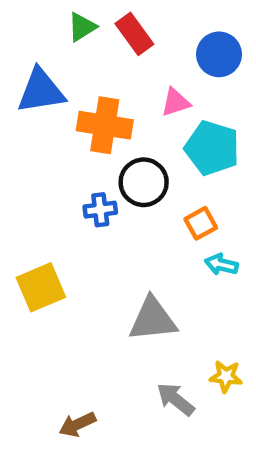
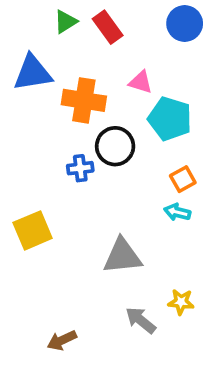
blue circle: (219, 54) -> (185, 23), moved
pink triangle: (176, 102) -> (141, 82), turned 35
orange square: (201, 223) -> (183, 179), moved

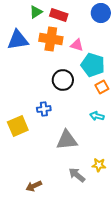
red rectangle: (108, 27) -> (59, 15), turned -36
orange cross: (84, 100) -> (51, 39), moved
blue cross: (80, 168) -> (44, 109), moved
orange square: (183, 179) -> (102, 87), moved

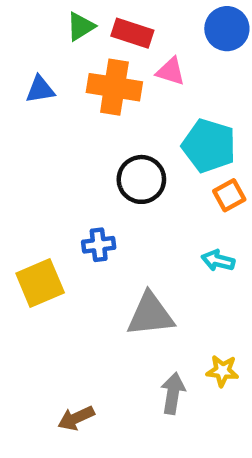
blue triangle: (18, 40) -> (40, 89), size x0.6
pink triangle: (77, 45) -> (171, 71), moved
gray arrow: (77, 175) -> (173, 393), turned 60

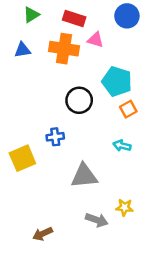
green triangle: (81, 26) -> (31, 15), moved
gray arrow: (173, 393) -> (97, 220), turned 100

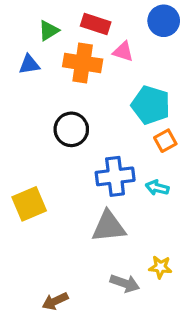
green triangle: (31, 15) -> (49, 31), moved
black circle: (79, 100) -> (71, 129), moved
blue cross: (55, 137) -> (115, 176), moved, size x1.6

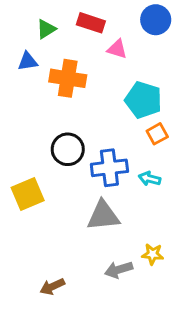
orange cross: (83, 63) -> (68, 78), moved
black circle: (71, 129) -> (68, 149), moved
gray arrow: (125, 283) -> (119, 270), turned 144

